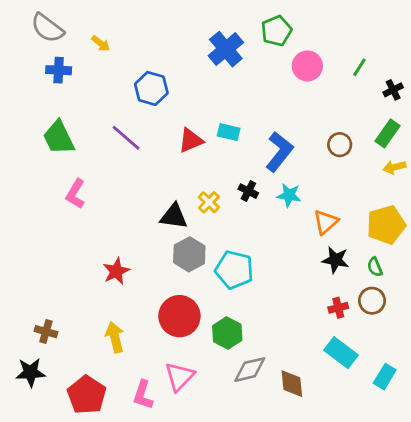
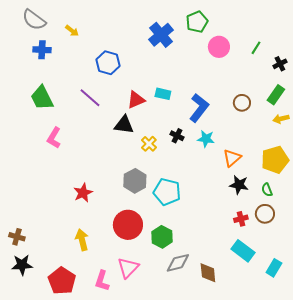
black triangle: (174, 216) -> (124, 125), moved
brown cross: (46, 332) -> (17, 237), moved

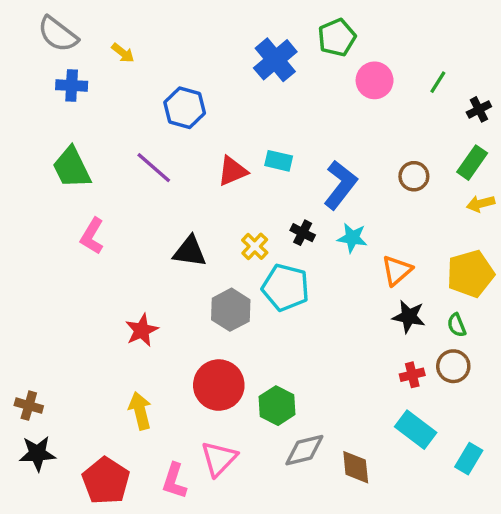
black triangle: (124, 125) -> (190, 252), moved
cyan pentagon: (167, 192) -> (286, 287), moved

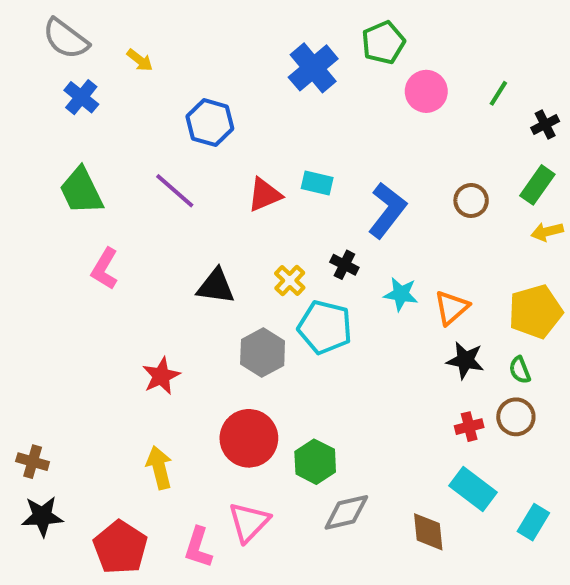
blue cross: (72, 85) -> (81, 97), turned 36
cyan star: (352, 238) -> (401, 294), moved
brown diamond: (356, 467) -> (428, 532), moved

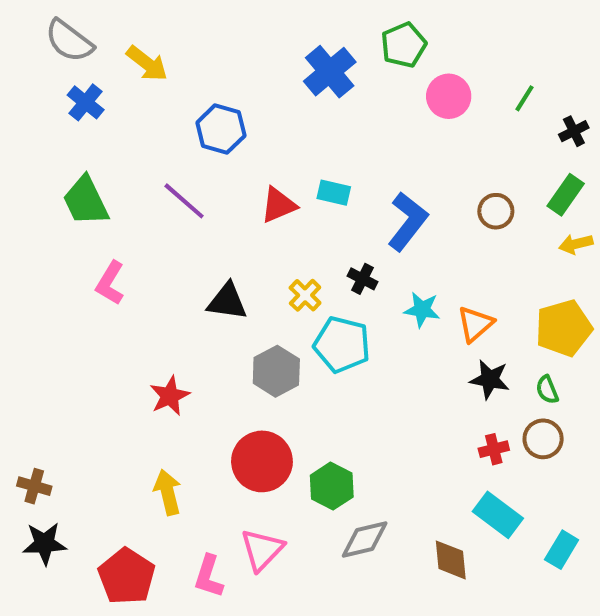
yellow arrow: (140, 60) -> (147, 63), size x1.5

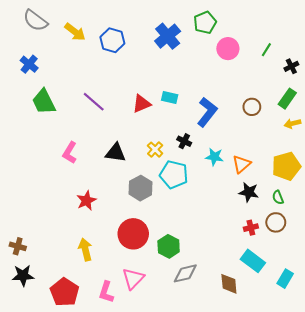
blue cross: (86, 102) -> (29, 64), moved
blue hexagon: (221, 129) -> (112, 40), moved
pink L-shape: (110, 283) -> (70, 153), moved

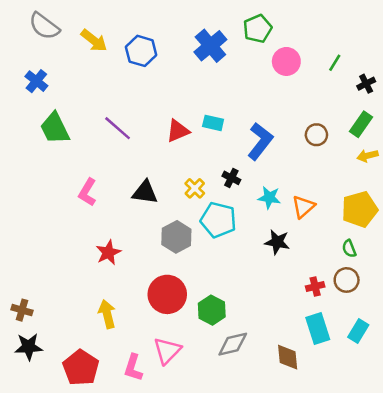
black star: (249, 192) -> (277, 242), moved
cyan rectangle: (253, 261) -> (318, 328), turned 35
cyan rectangle: (285, 279) -> (358, 331), moved

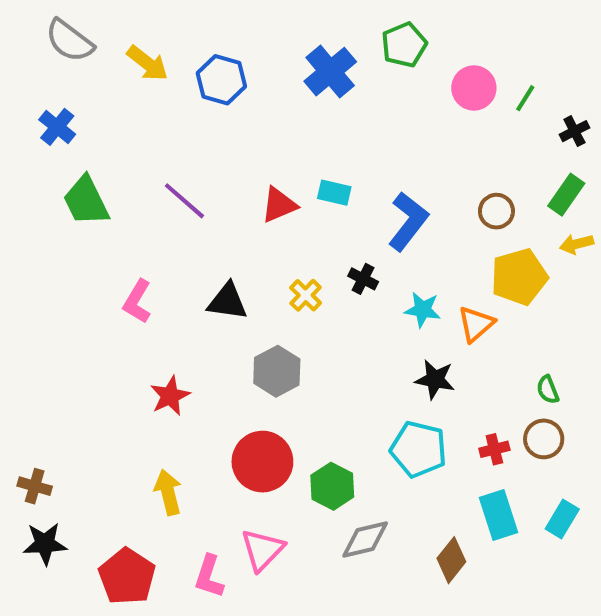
pink circle: (286, 61) -> (474, 88), moved
yellow pentagon: (360, 209) -> (519, 277), moved
cyan pentagon: (218, 220) -> (418, 449), moved
brown diamond: (288, 357) -> (451, 560), turned 44

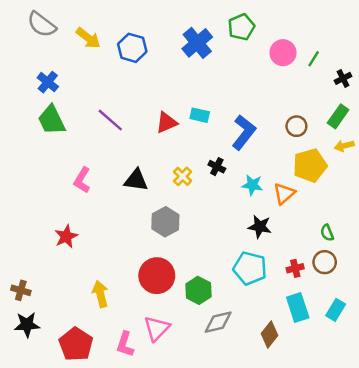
blue cross: (57, 127) -> (48, 82), moved
red star: (170, 396) -> (66, 236), moved

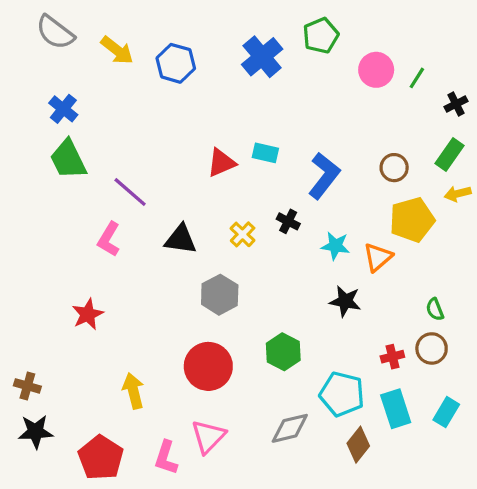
purple line: (110, 120) -> (130, 192), moved
cyan pentagon: (250, 268) -> (342, 394), moved
green hexagon: (198, 290) -> (283, 352), moved

